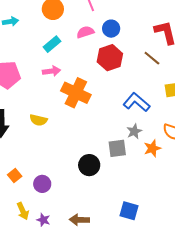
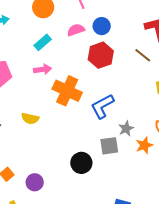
blue L-shape: (137, 102) -> (102, 106), moved, turned -68

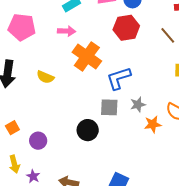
gray square: (109, 146) -> (109, 107), moved

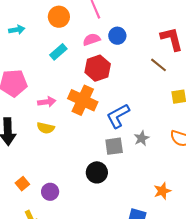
red hexagon: (126, 28) -> (98, 68), moved
pink arrow: (67, 31) -> (47, 102), moved
orange star: (153, 124) -> (162, 191), moved

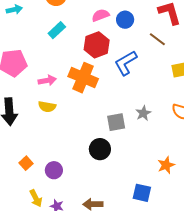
blue circle: (117, 36) -> (125, 20), moved
pink semicircle: (92, 40) -> (100, 15), moved
blue L-shape: (118, 116) -> (126, 63), moved

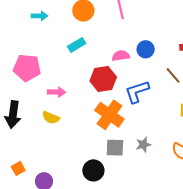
pink semicircle: (100, 15) -> (121, 56), moved
red hexagon: (97, 45) -> (103, 79), moved
orange cross: (83, 78) -> (109, 115), moved

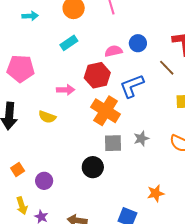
pink arrow: (57, 92) -> (66, 90), moved

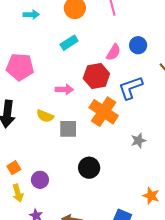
pink semicircle: (114, 51) -> (113, 52), turned 132
gray square: (113, 143) -> (68, 129), moved
orange star: (156, 193) -> (151, 196), turned 30
yellow arrow: (22, 206) -> (18, 193), moved

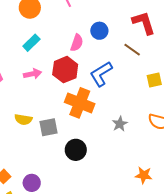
pink arrow: (64, 89) -> (32, 74), moved
black circle: (89, 168) -> (76, 150), moved

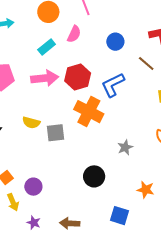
pink semicircle: (77, 43) -> (74, 34), moved
pink arrow: (32, 74) -> (45, 78), size x1.5
gray star: (120, 124) -> (125, 147), moved
black circle: (76, 150) -> (94, 176), moved

